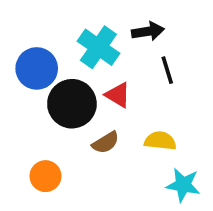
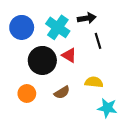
blue circle: (37, 68) -> (22, 27), moved
brown semicircle: (106, 143) -> (62, 92), moved
orange circle: (45, 176) -> (27, 93), moved

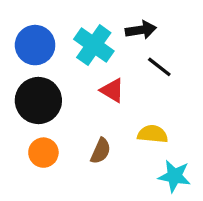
black line: (98, 41) -> (159, 67), turned -35
black circle: (42, 60) -> (38, 100), moved
brown semicircle: (62, 92) -> (101, 151), turned -35

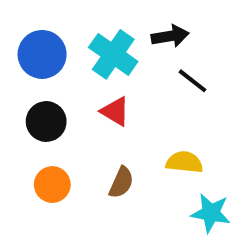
red triangle: (112, 90) -> (115, 111), moved
black circle: (38, 100) -> (46, 122), size x0.7

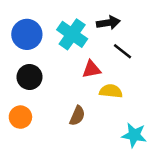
red triangle: (115, 111) -> (91, 69), moved, turned -42
yellow semicircle: (184, 162) -> (111, 91), moved
orange circle: (52, 185) -> (20, 117), moved

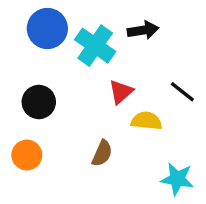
blue circle: (27, 34) -> (47, 28), moved
black line: (122, 51) -> (182, 92), moved
red triangle: (91, 69) -> (121, 92), turned -30

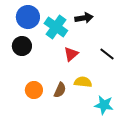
black circle: (39, 102) -> (22, 46), moved
yellow semicircle: (146, 121) -> (83, 82), moved
orange circle: (27, 155) -> (34, 90), moved

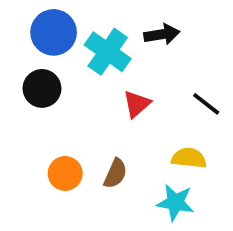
yellow semicircle: (83, 82) -> (189, 158), moved
cyan star: (104, 105) -> (175, 202), moved

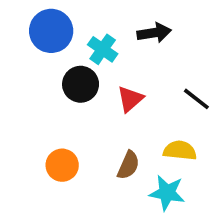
cyan cross: (108, 52) -> (103, 49), size x0.7
black circle: (42, 88) -> (81, 84), moved
brown semicircle: (115, 173) -> (128, 165), moved

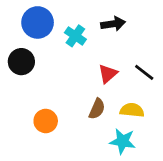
black circle: (81, 84) -> (21, 62), moved
red triangle: (130, 99) -> (108, 74), moved
brown semicircle: (128, 165) -> (97, 109), moved

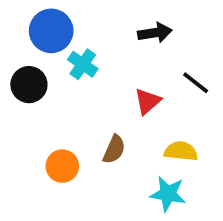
cyan cross: (75, 36) -> (83, 64), moved
black line: (144, 72) -> (196, 83), moved
brown semicircle: (97, 109) -> (114, 149), moved

